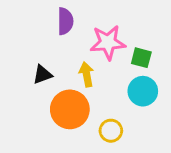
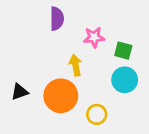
pink star: (108, 43) -> (94, 37), size x0.7
black triangle: (42, 74) -> (20, 92), moved

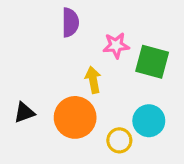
green square: (123, 51) -> (152, 62), size x1.5
cyan circle: (125, 80) -> (149, 121), moved

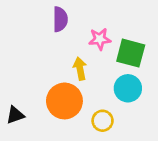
black triangle: (24, 113) -> (15, 115), moved
cyan circle: (149, 121) -> (128, 88), moved

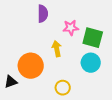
orange circle: (64, 101) -> (31, 66), moved
yellow circle: (103, 121) -> (63, 88), moved

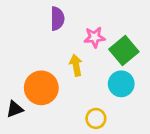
green square: (93, 38) -> (124, 51), turned 35
yellow circle: (63, 88) -> (96, 118), moved

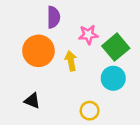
orange circle: (41, 88) -> (38, 51), moved
black triangle: (15, 109) -> (32, 101), moved, turned 42

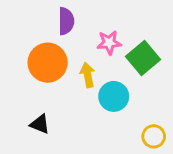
cyan circle: (113, 78) -> (114, 96), moved
yellow circle: (90, 111) -> (154, 136), moved

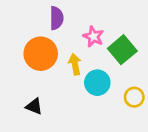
pink star: (109, 43) -> (93, 37), turned 30
yellow circle: (154, 136) -> (134, 97), moved

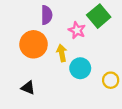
green square: (122, 50) -> (99, 16), moved

